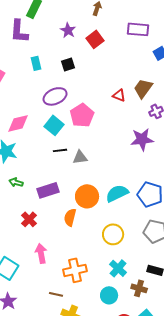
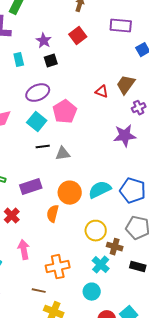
purple star: (68, 30) -> (44, 41), moved
brown cross: (139, 288) -> (115, 247), moved

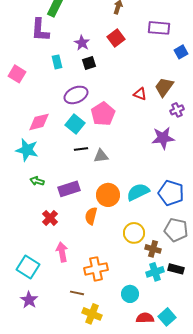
cyan cross: (101, 265) -> (155, 272), moved, turned 30

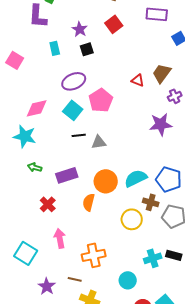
brown cross: (153, 249) -> (151, 202), moved
purple star: (29, 300) -> (47, 286), moved

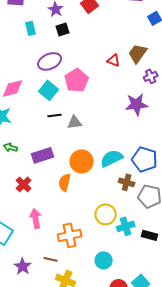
yellow circle: (132, 219) -> (106, 214), moved
cyan cross: (153, 258) -> (126, 226), moved

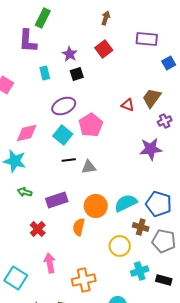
yellow circle: (106, 214) -> (120, 246), moved

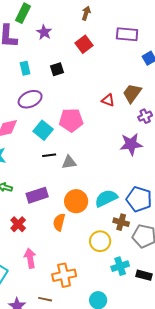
purple star: (70, 54) -> (44, 32), moved
purple ellipse: (64, 106) -> (30, 99), moved
pink pentagon: (91, 125) -> (71, 120), turned 30

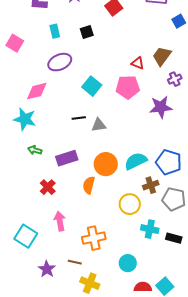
pink pentagon: (71, 120) -> (128, 87), moved
cyan square: (43, 130) -> (92, 86), moved
brown cross: (121, 222) -> (151, 185), turned -35
cyan cross: (120, 266) -> (150, 229), turned 30

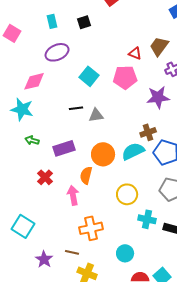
brown cross: (151, 185) -> (148, 132), moved
pink arrow: (60, 221) -> (73, 195), moved

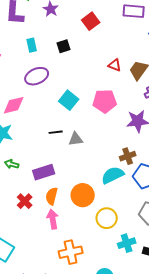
red triangle: (135, 53) -> (115, 65), moved
orange circle: (103, 154) -> (83, 195), moved
orange semicircle: (86, 175) -> (52, 196), moved
cyan cross: (147, 219) -> (127, 243), turned -30

